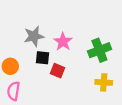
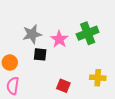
green cross: (99, 50) -> (88, 33), moved
red square: (58, 71) -> (63, 86), moved

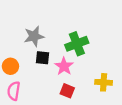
green cross: (88, 33) -> (77, 44), moved
pink star: (59, 39) -> (64, 66), moved

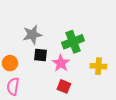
yellow cross: (104, 82) -> (98, 66), moved

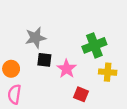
green cross: (73, 42) -> (94, 45), moved
red square: (64, 86) -> (81, 94), moved

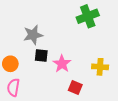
green cross: (94, 45) -> (88, 16), moved

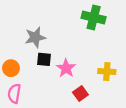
green cross: (88, 16) -> (94, 17), turned 35
red square: (75, 87) -> (80, 94), turned 32

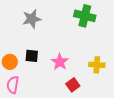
gray star: (35, 37) -> (32, 19), moved
black square: (44, 59) -> (32, 56), moved

